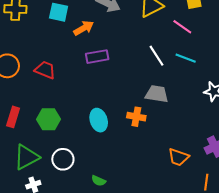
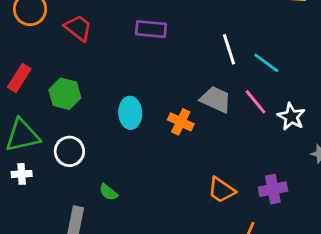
pink line: (182, 27) -> (256, 102), moved

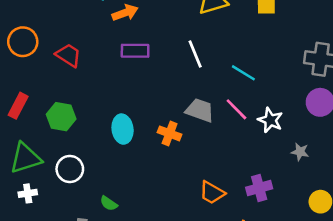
white line: (229, 49) -> (195, 54), moved

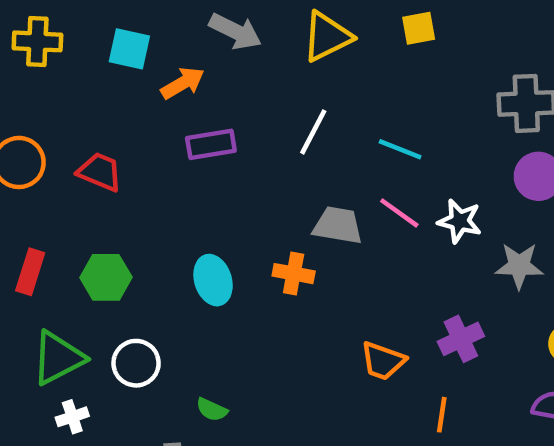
white line: (195, 54) -> (313, 132), turned 60
gray star: (300, 152) -> (519, 266), size x1.5

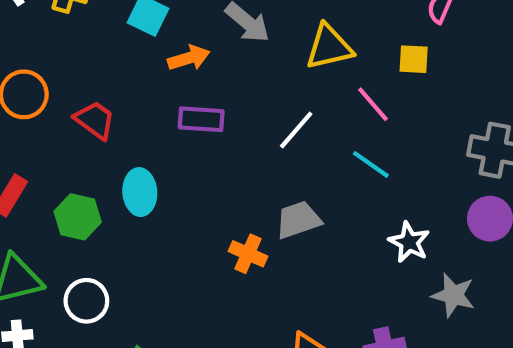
pink line: (399, 213) -> (373, 104), moved
gray trapezoid: (338, 225) -> (298, 220), turned -42
cyan ellipse: (213, 280) -> (140, 192), moved

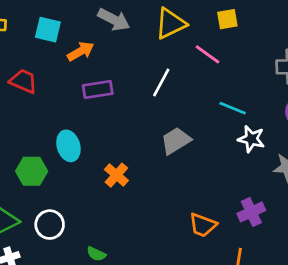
red trapezoid: (95, 120) -> (23, 81), moved
cyan line: (371, 164) -> (233, 108), moved
orange cross: (248, 254) -> (116, 175), moved, turned 30

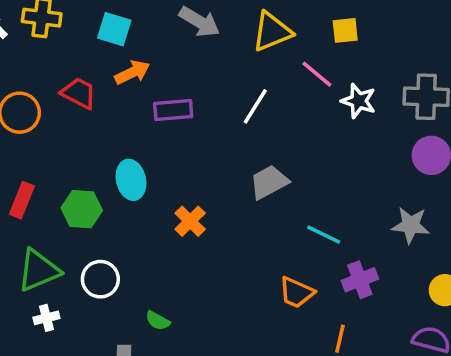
orange arrow: (81, 51) -> (132, 72), moved
cyan line: (233, 108) -> (324, 235), moved
white star: (251, 139) -> (359, 101), moved

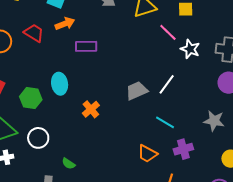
white line: (255, 106) -> (167, 84), moved

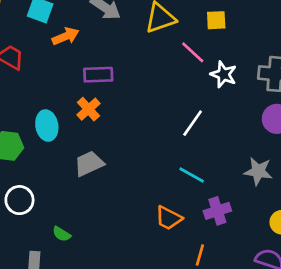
orange arrow: (65, 24) -> (66, 36), moved
purple rectangle: (86, 46) -> (98, 75), moved
gray trapezoid: (137, 91) -> (89, 164), moved
orange cross: (91, 109) -> (88, 109), moved

